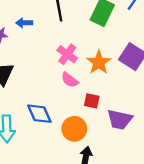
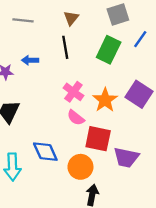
red square: (92, 101) -> (98, 139), size x1.6

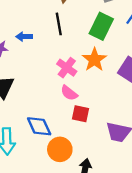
orange star: (105, 100) -> (94, 60), moved
red square: (98, 139) -> (81, 114), moved, size x0.7
orange circle: (80, 167) -> (60, 149), moved

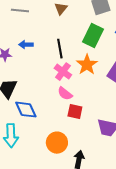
black line: (59, 24) -> (60, 49), moved
blue diamond: (39, 126) -> (26, 110), moved

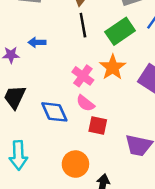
green rectangle: (93, 36) -> (120, 31), turned 30
black line: (60, 49) -> (83, 25), moved
blue diamond: (26, 110) -> (54, 112), moved

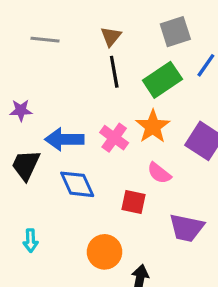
blue arrow: (37, 42) -> (64, 139), moved, size x1.6
pink semicircle: (85, 103) -> (159, 173), moved
cyan arrow: (18, 155) -> (31, 241), size x0.6

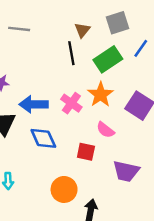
brown triangle: (111, 36) -> (82, 30), moved

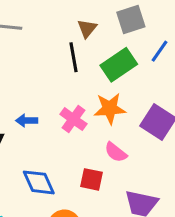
orange star: (101, 95) -> (110, 108), turned 30
blue arrow: (34, 104) -> (27, 121), size x0.6
blue diamond: (43, 138) -> (39, 182), moved

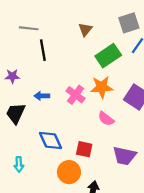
gray square: (131, 19) -> (129, 23), moved
black line: (73, 57) -> (43, 50), moved
red square: (92, 179) -> (84, 149), moved

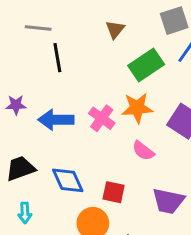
purple star: (12, 76) -> (16, 105), moved
blue arrow: (42, 96) -> (56, 120), size x1.6
black trapezoid: (16, 113) -> (20, 169), moved, turned 45

